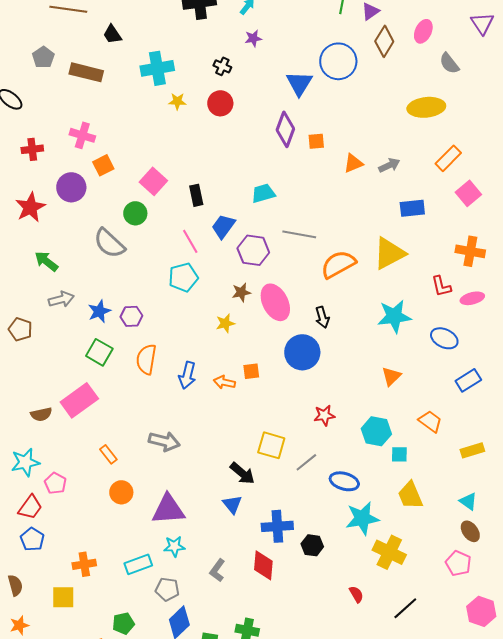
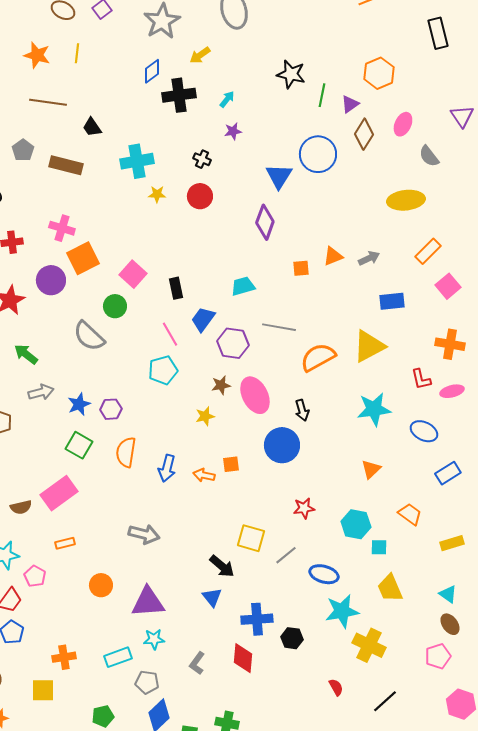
orange square: (316, 141) -> (301, 268), moved
orange square: (103, 165) -> (83, 258), size x1.5
orange rectangle: (108, 454) -> (65, 543), moved, turned -66
pink pentagon: (458, 563) -> (438, 656), turned 30

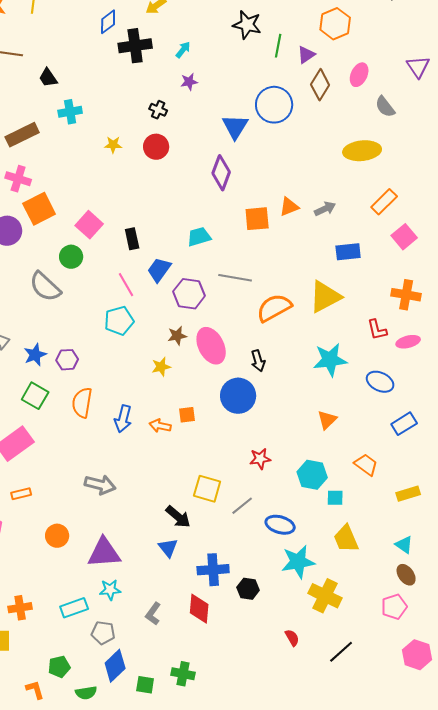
cyan cross: (137, 161) -> (70, 112), moved, size x0.7
brown rectangle: (66, 165) -> (22, 135), moved, turned -40
orange square: (301, 268) -> (257, 219), size x1.5

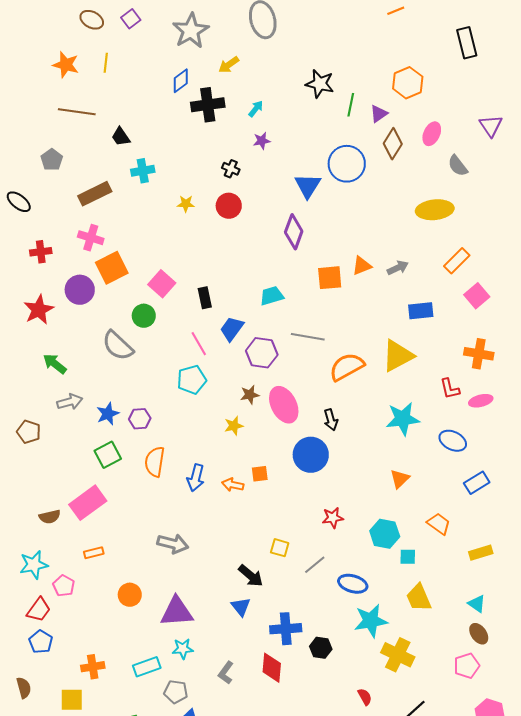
green square: (35, 396) -> (108, 455), turned 32
yellow square: (207, 489) -> (280, 548), size x0.7

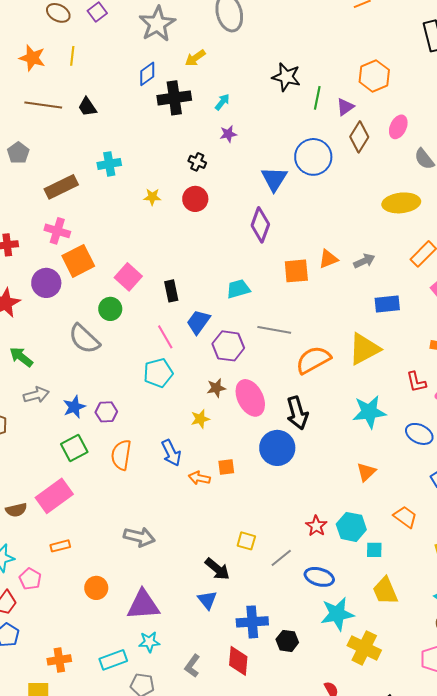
black trapezoid: (121, 137) -> (87, 107), moved
black arrow: (331, 420) -> (297, 413), size x1.5
blue arrow: (196, 478) -> (171, 453), moved, turned -40
red star: (333, 518) -> (316, 526), moved, turned -30

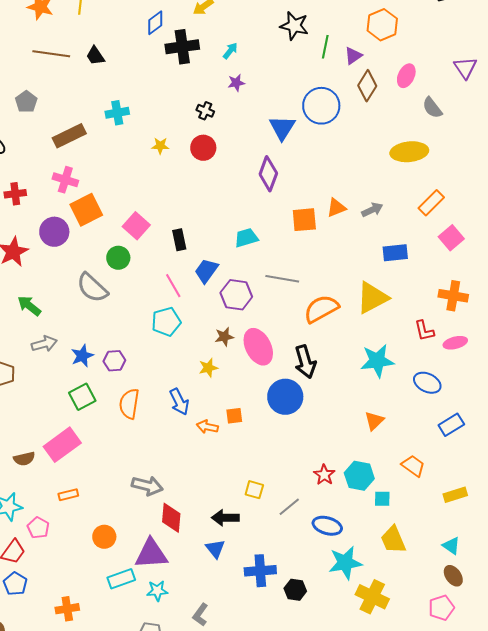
black arrow: (217, 569) -> (225, 518), turned 140
cyan rectangle: (113, 660) -> (121, 579), moved
red diamond: (238, 661) -> (171, 518), moved

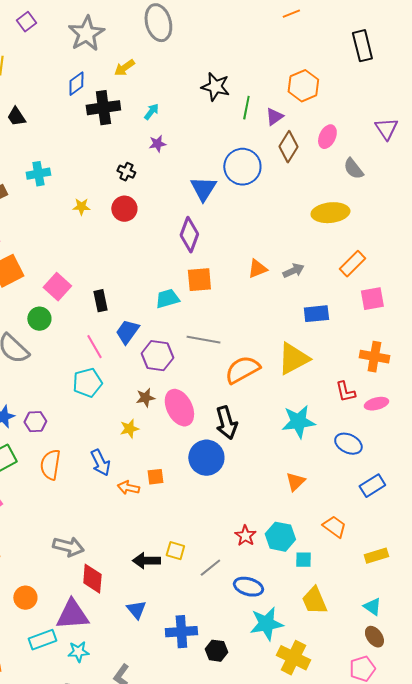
orange square: (304, 220) -> (199, 280), moved
pink square: (451, 238) -> (372, 299), turned 30
black arrow: (225, 518) -> (146, 561), moved

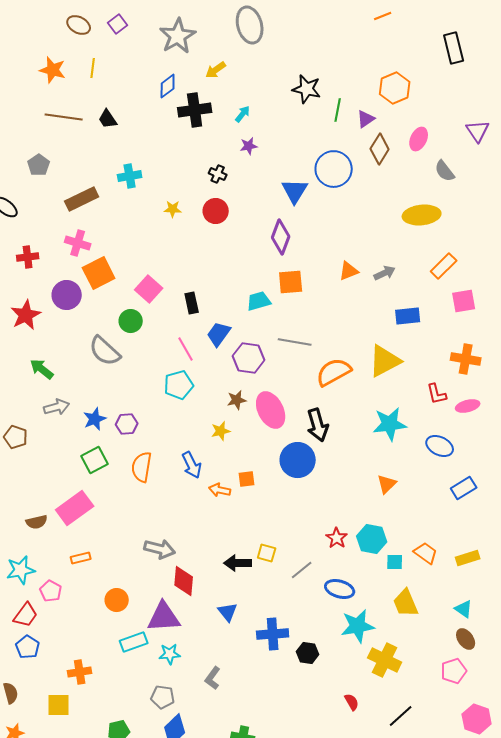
orange trapezoid: (334, 527) -> (426, 553), moved

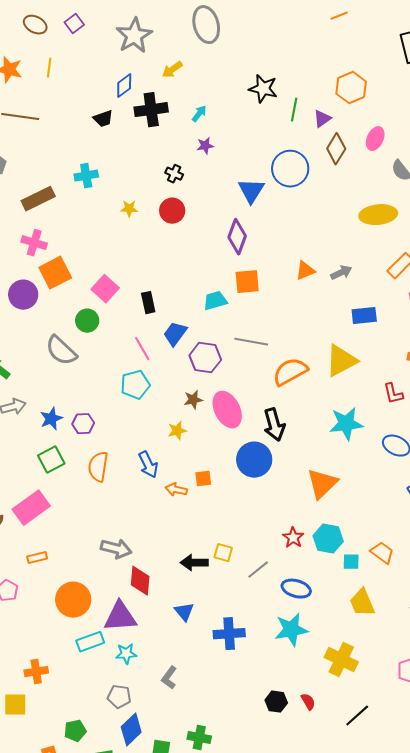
black trapezoid: (108, 119) -> (103, 119), moved, turned -75
orange triangle: (387, 484) -> (322, 484), moved, size x1.6
orange circle: (117, 600) -> (73, 600), size x1.5
cyan star: (358, 626) -> (291, 630), moved
black hexagon: (308, 653) -> (276, 702), moved

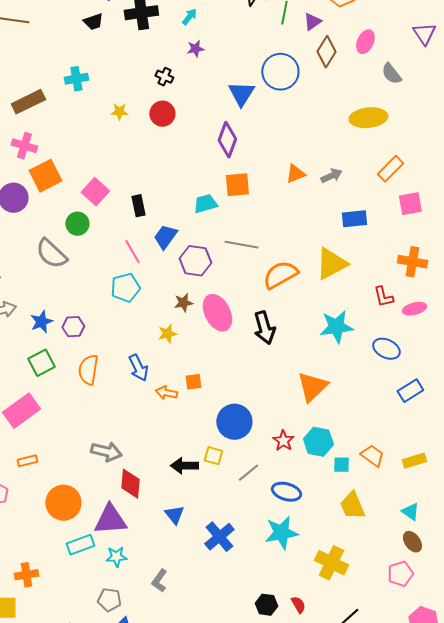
blue circle: (254, 460) -> (234, 422), moved
blue cross: (229, 634) -> (219, 537), turned -36

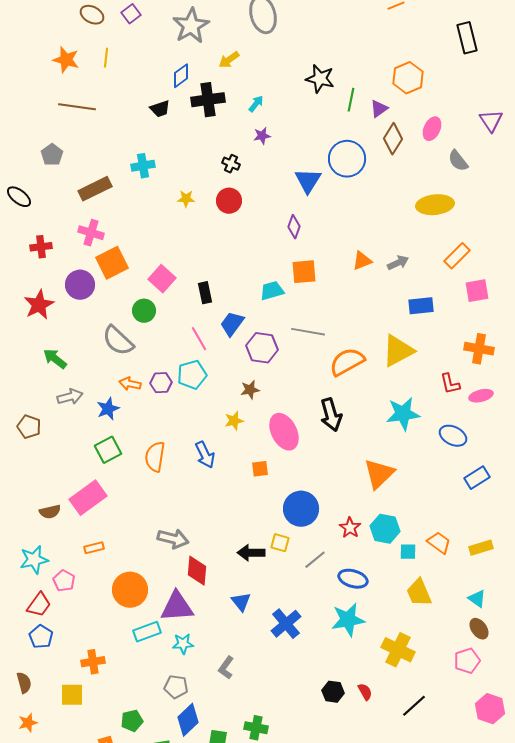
purple diamond: (227, 140) -> (294, 227), size x0.7
pink ellipse: (217, 313) -> (284, 432), moved
purple hexagon: (73, 327) -> (161, 383), moved
orange arrow: (166, 393) -> (130, 384), moved

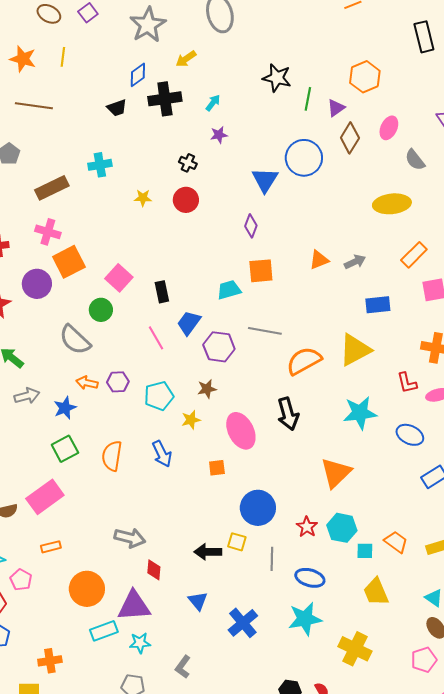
cyan pentagon: (192, 375) -> (159, 396), moved
gray line: (315, 560) -> (272, 559), turned -50
red diamond: (197, 571) -> (154, 570), size x0.7

